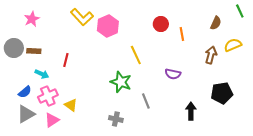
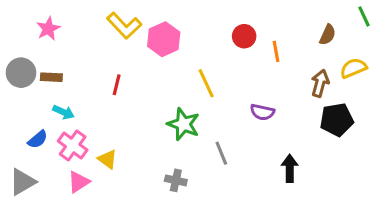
red line: (66, 60) -> (117, 85), moved
black pentagon: (222, 93) -> (337, 120), moved
pink cross: (48, 96) -> (73, 146), turned -30
gray triangle: (26, 114) -> (23, 182), moved

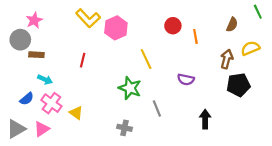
gray circle: (21, 73) -> (20, 40), moved
pink triangle: (79, 182) -> (42, 129), moved

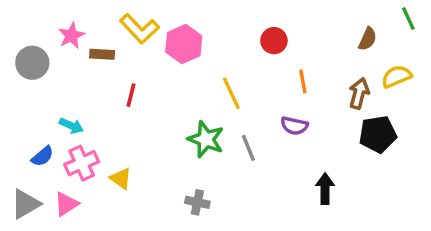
pink star: (34, 20) -> (71, 36), moved
orange line: (195, 36) -> (303, 81), moved
brown rectangle: (36, 55) -> (102, 54), moved
pink cross: (51, 103) -> (82, 163), turned 30
gray line: (157, 108) -> (248, 148), moved

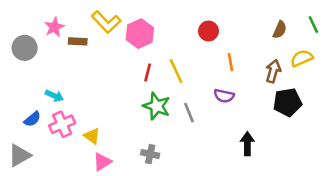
green line: (408, 18) -> (313, 25), moved
red line: (131, 95) -> (148, 72), moved
pink triangle: (66, 204) -> (102, 162), moved

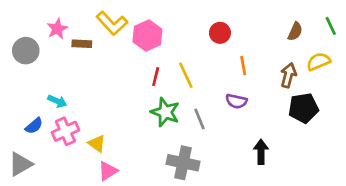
gray cross: (150, 154) -> (183, 163), moved, size x1.6

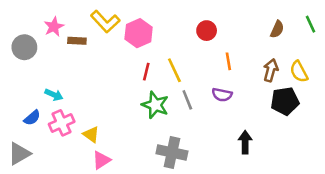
yellow semicircle: (318, 62) -> (299, 72), moved, turned -95
gray line: (199, 119) -> (187, 100), moved

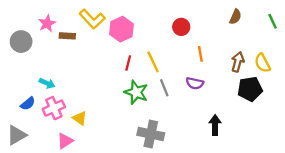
brown semicircle: (277, 29) -> (235, 17), moved
pink triangle: (101, 160) -> (65, 141), moved

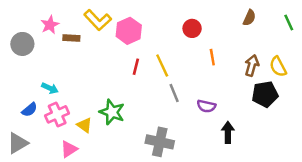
purple semicircle: (195, 83) -> (206, 106), moved
green star: (136, 92) -> (112, 112), moved

